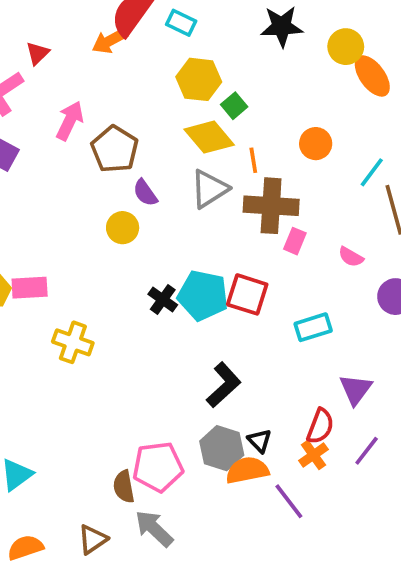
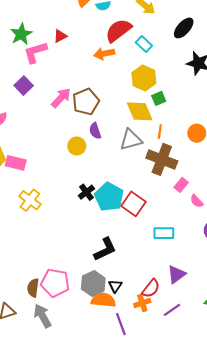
orange arrow: (110, 41) -> (104, 54), moved
pink arrow: (70, 121) -> (61, 98), moved
pink rectangle: (295, 241) -> (181, 185), moved

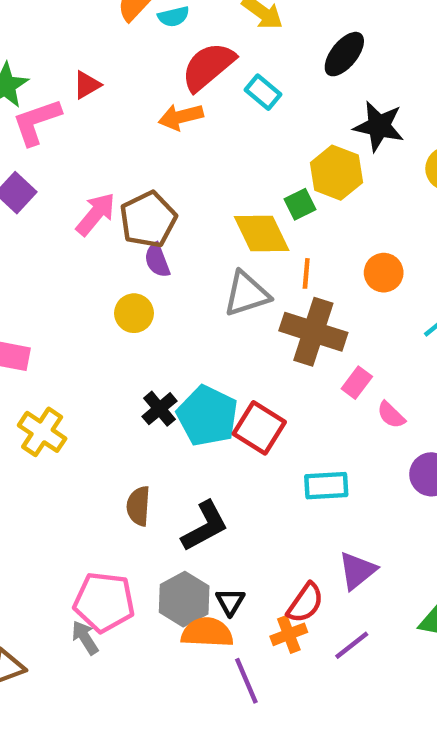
yellow hexagon: (144, 78) -> (336, 173), moved
purple semicircle: (95, 131) -> (157, 260), moved
brown semicircle: (33, 288) -> (138, 506), moved
gray arrow: (42, 316) -> (85, 638), moved, size x0.7

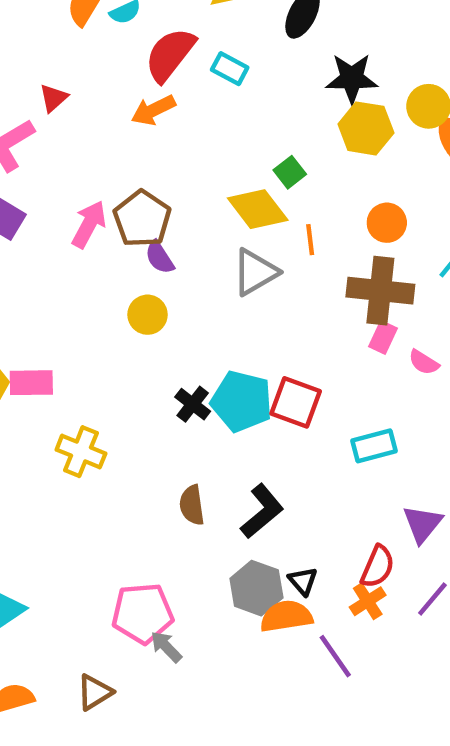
yellow hexagon: (336, 173) -> (366, 128), moved
brown cross: (313, 332) -> (380, 291), moved
pink pentagon: (104, 602) -> (143, 613), moved

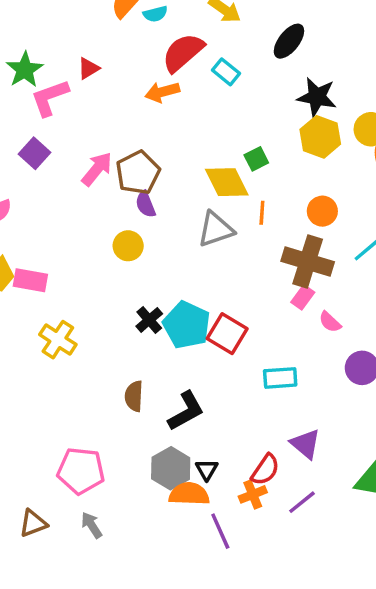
purple triangle: (422, 524) -> (305, 444), turned -40
gray arrow: (166, 647) -> (92, 525), moved

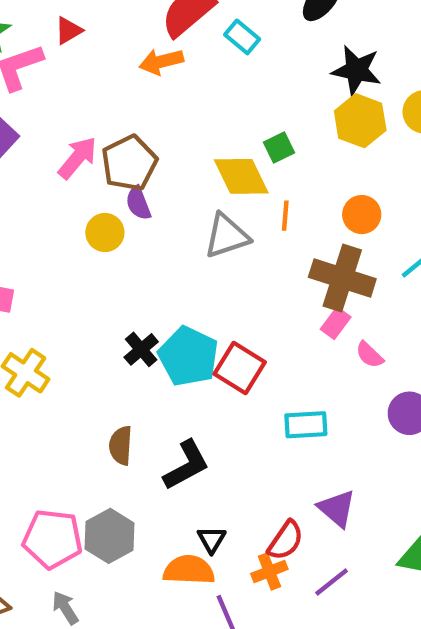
yellow circle: (128, 246) -> (105, 232), moved
gray hexagon: (171, 468) -> (110, 536), moved

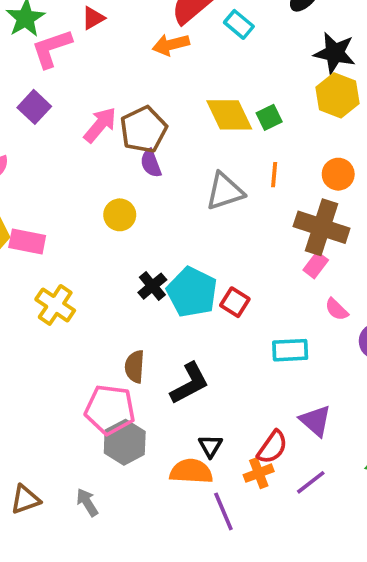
yellow diamond: (241, 176) -> (229, 115), moved
yellow circle: (105, 232) -> (120, 215), moved
pink semicircle: (370, 355) -> (337, 309), moved
red square: (240, 368) -> (235, 302), size x0.7
pink pentagon: (53, 539) -> (110, 410), moved

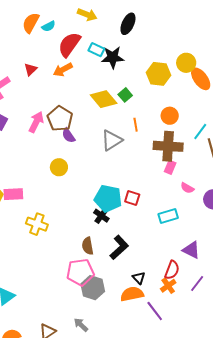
red triangle: (93, 18) -> (31, 69), moved
black star: (335, 53) -> (113, 57), moved
black cross: (152, 286) -> (101, 216), moved

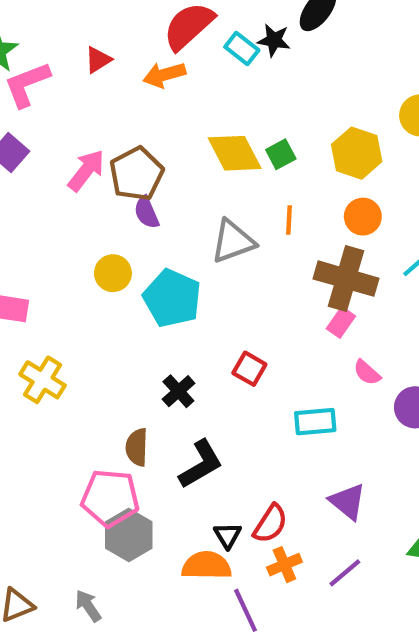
black star: (113, 57) -> (274, 40), moved, size x0.7
yellow hexagon: (159, 74) -> (357, 153), moved
cyan pentagon: (108, 198) -> (172, 298), moved
red semicircle: (172, 270) -> (270, 524), moved

